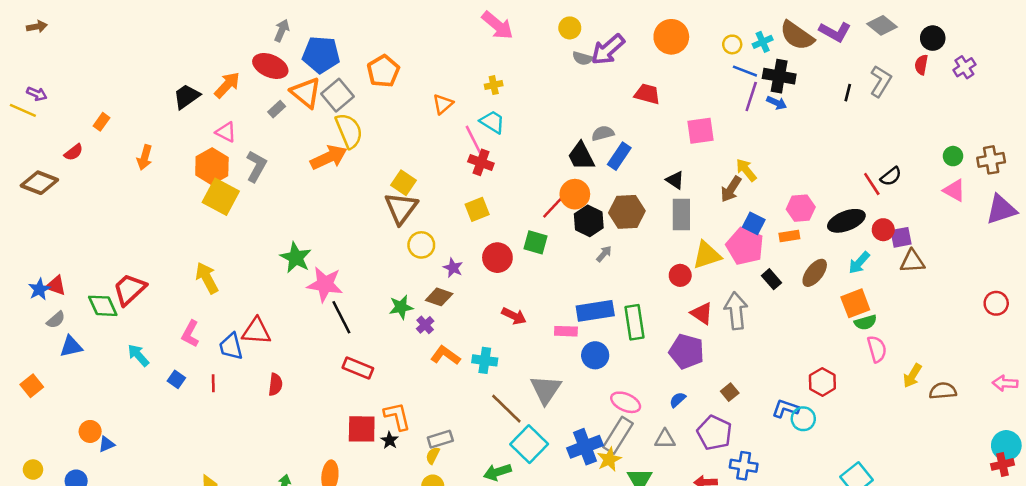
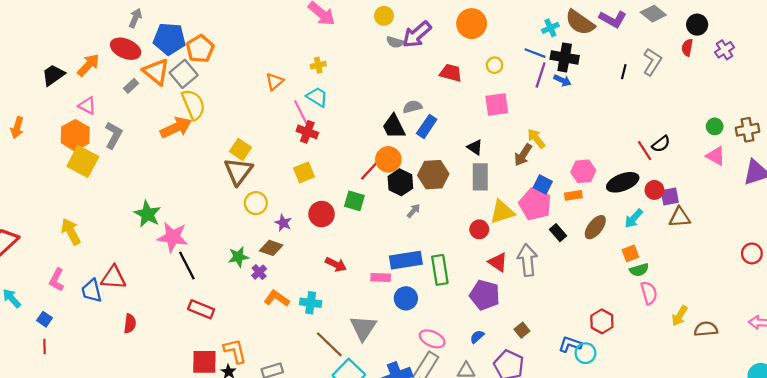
yellow circle: (732, 44) -> (495, 65), moved
orange pentagon: (383, 71) -> (200, 49), moved
orange square: (855, 303) -> (630, 253), size x0.7
red line: (213, 383) -> (45, 347), moved

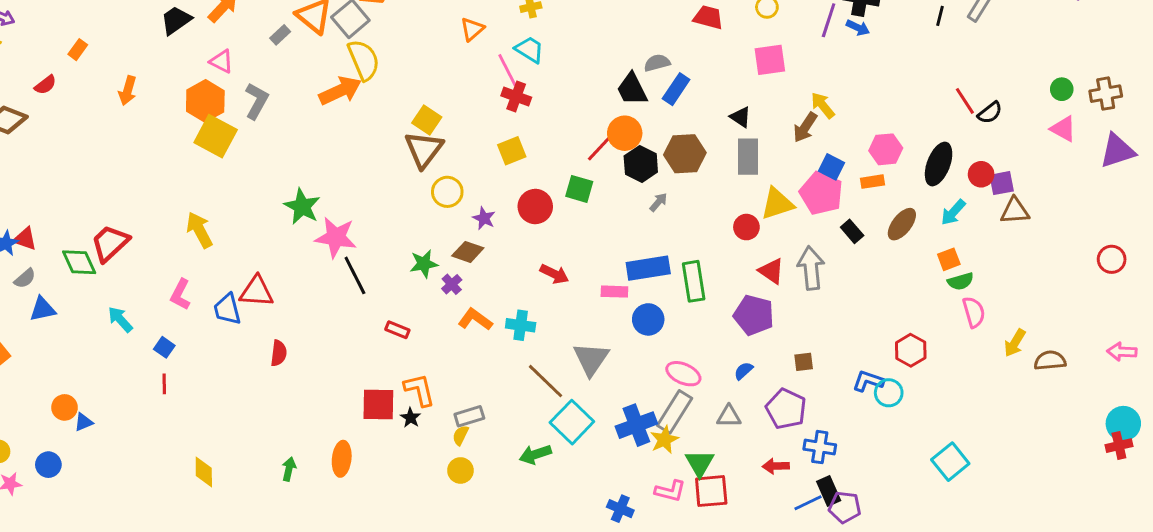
red line: (645, 151) -> (965, 101), moved
black ellipse: (623, 182) -> (939, 164), turned -48
red rectangle: (201, 309) -> (397, 330), moved, size x0.7
brown square: (522, 330) -> (804, 362), turned 32

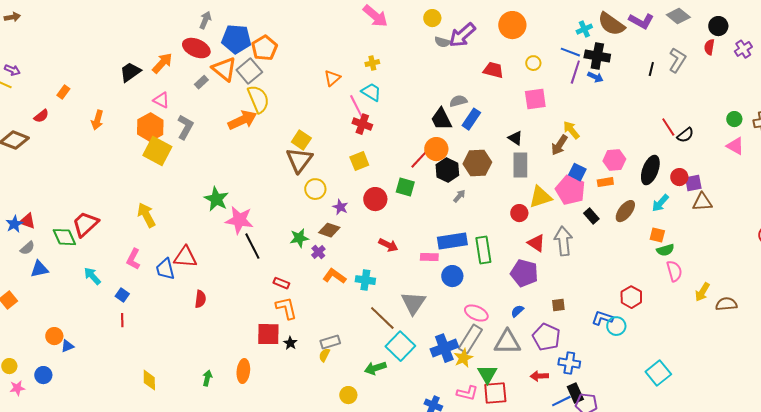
orange square: (949, 259) -> (657, 235), turned 35
orange L-shape: (419, 390) -> (286, 308), moved
gray triangle: (729, 416) -> (507, 342), size x1.6
yellow circle: (460, 470) -> (348, 395), moved

